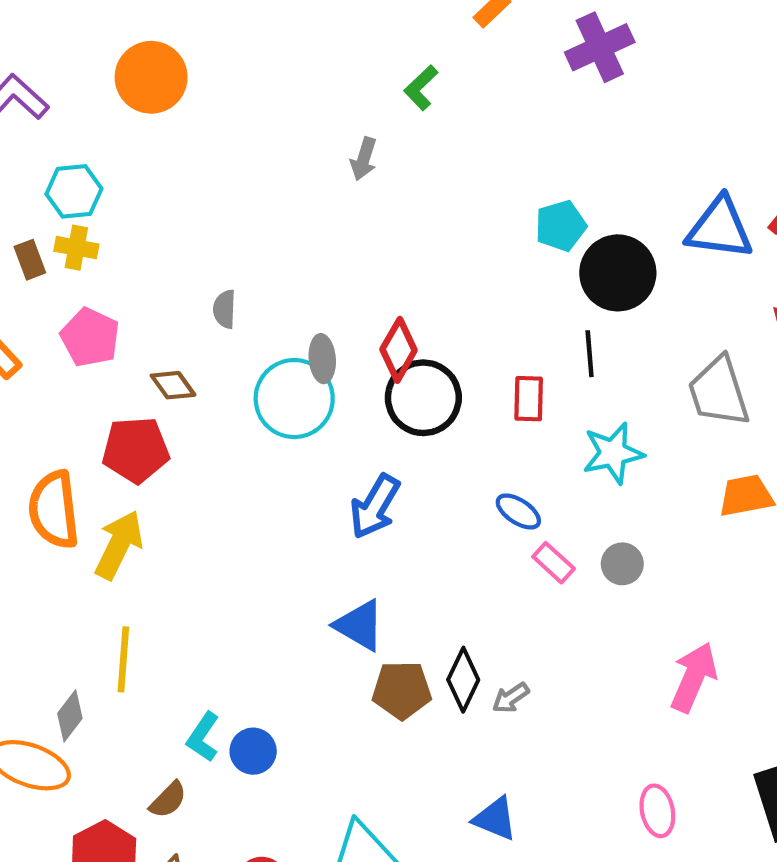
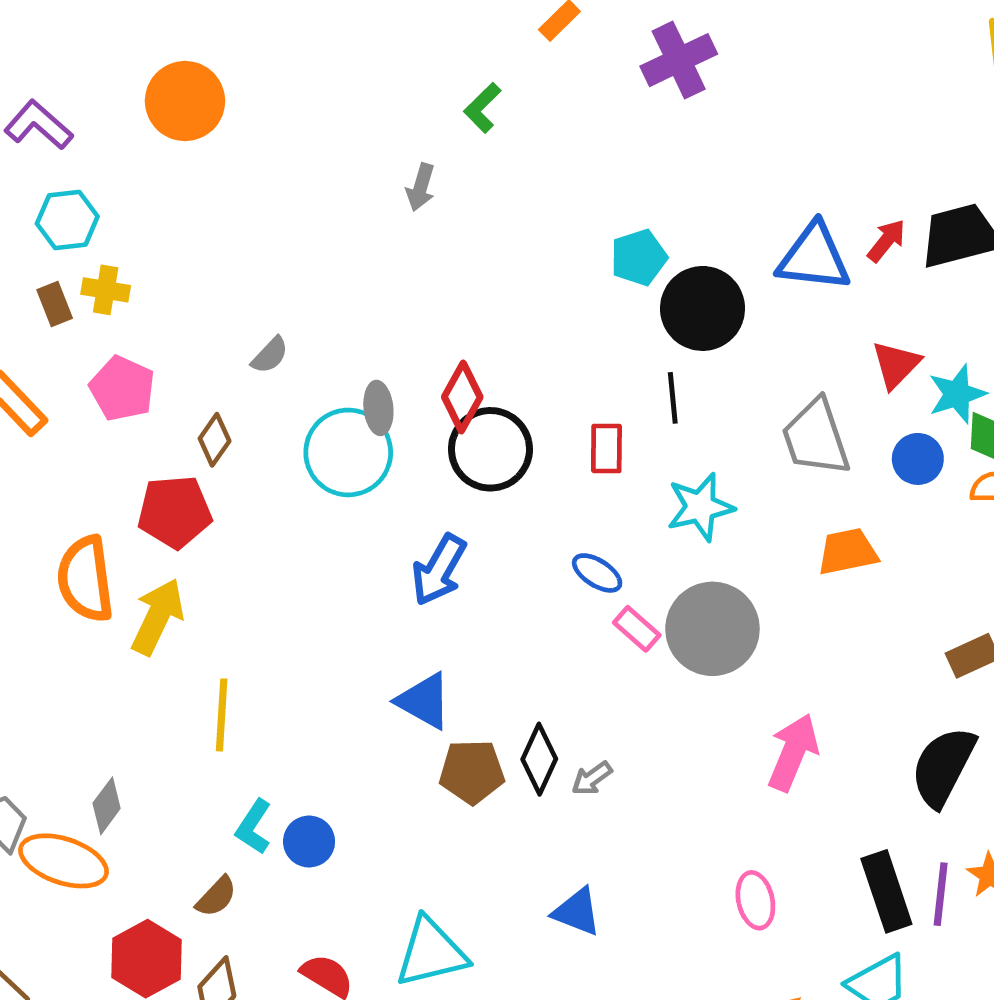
cyan hexagon: (74, 191) -> (67, 220), moved
gray semicircle: (224, 309) -> (270, 355), turned -138
brown diamond: (173, 385) -> (215, 440), turned 72
gray circle: (622, 564) -> (712, 629), size x2.0
yellow line: (123, 659) -> (222, 715), moved

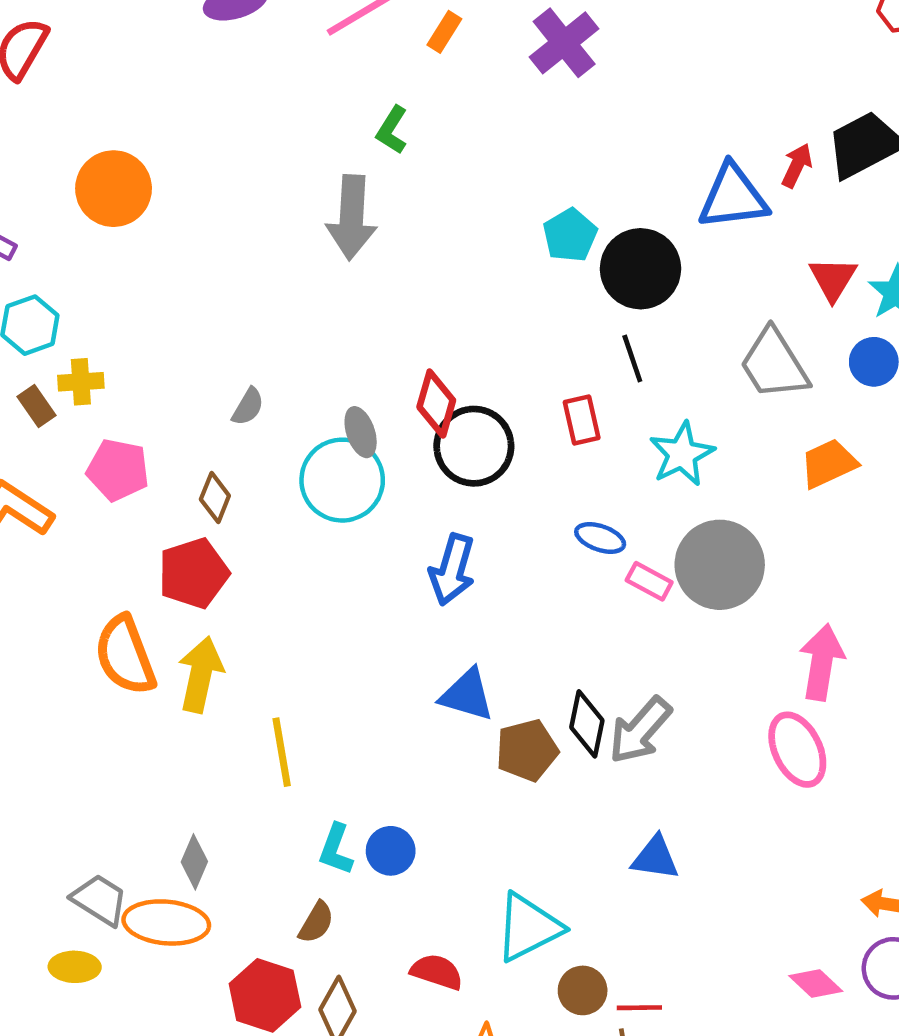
gray arrow: (421, 187) -> (352, 217), size x1.8
gray arrow: (592, 778) -> (640, 730), size x1.8
pink ellipse: (755, 900) -> (797, 750), moved, size x1.4

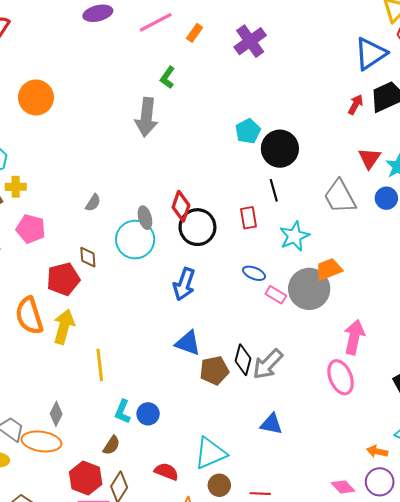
blue triangle: (733, 197) -> (371, 54), moved, turned -30
orange trapezoid: (829, 463) -> (329, 269), moved
brown diamond: (215, 498) -> (88, 257), moved, turned -30
brown circle: (583, 990) -> (219, 485), moved

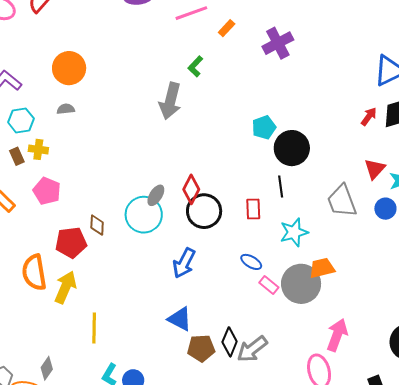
gray semicircle: (93, 203) -> (66, 109), moved, turned -138
gray ellipse: (145, 218) -> (156, 195), turned 40

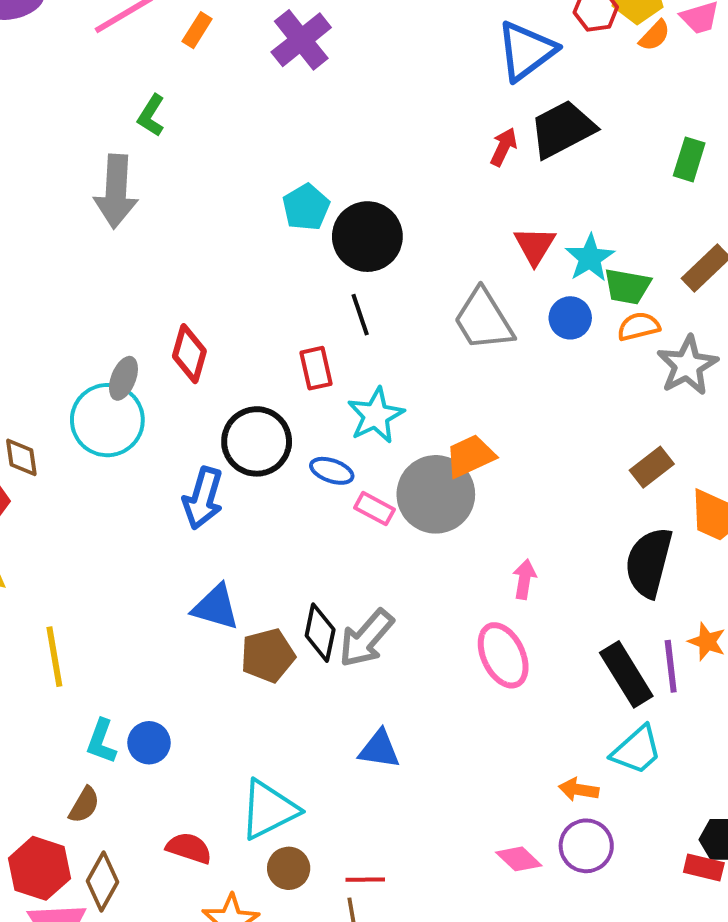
black circle: (204, 211) -> (257, 441), moved
cyan star: (294, 232) -> (376, 415), moved
pink arrow: (337, 335) -> (524, 579), size x0.6

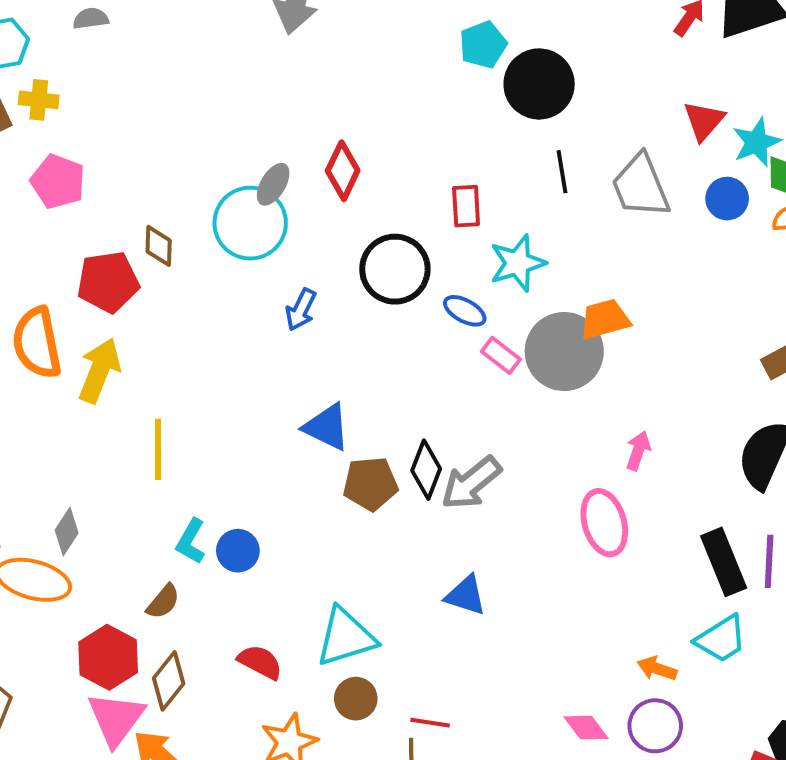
black line: (360, 315) -> (562, 172), moved
blue arrow: (203, 498) -> (301, 310), moved, size x0.7

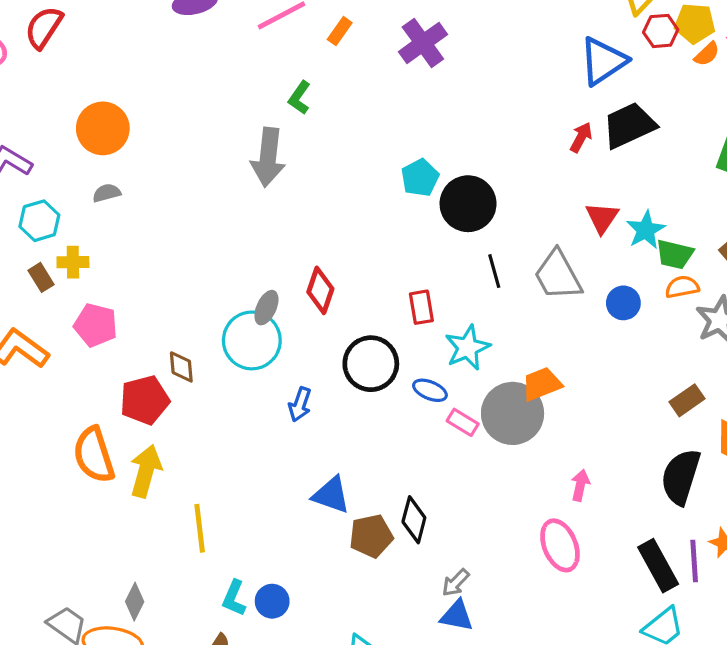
blue circle: (727, 199) -> (623, 303), moved
gray arrow: (471, 483) -> (456, 583), moved, size x0.6

